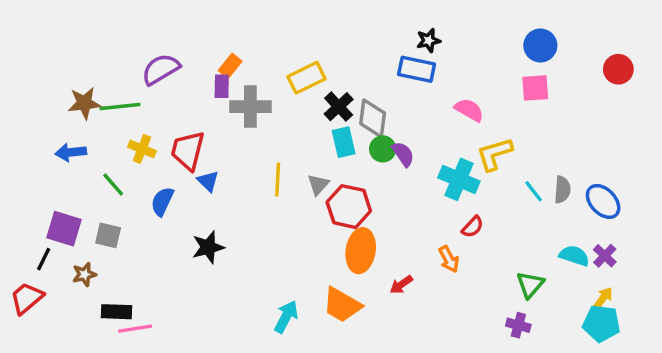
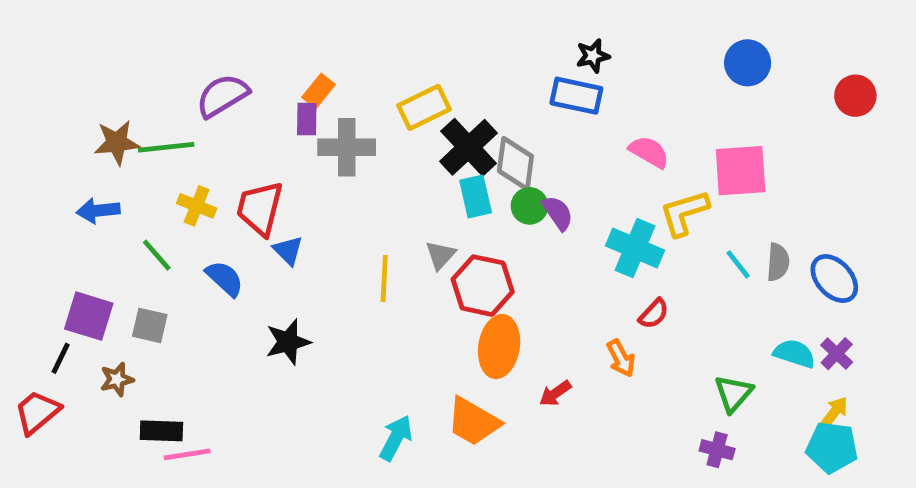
pink square: (535, 88) -> (741, 171), moved, size x1.4
black cross: (339, 107) -> (469, 147), size x1.4
yellow line: (278, 179) -> (384, 279), moved
blue semicircle: (162, 201) -> (225, 279), turned 108

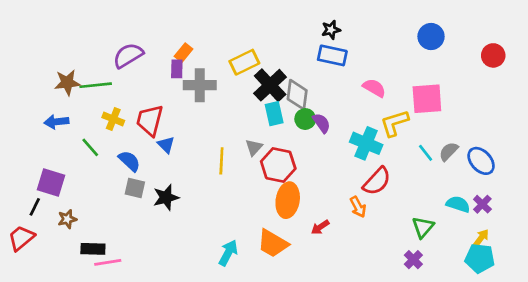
black star: (593, 56) -> (331, 30), moved
gray semicircle: (778, 262) -> (449, 151), turned -140
red semicircle: (654, 314) -> (377, 181), size x1.6
gray square: (150, 325) -> (135, 188), moved
purple cross: (717, 450) -> (413, 260), turned 30

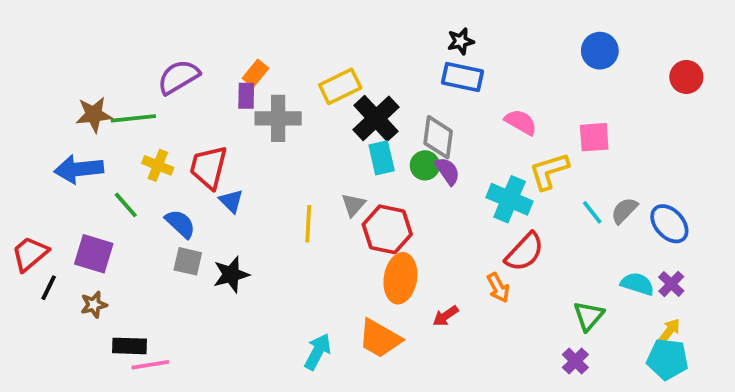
gray diamond: (297, 95) -> (438, 137), moved
pink square: (427, 99) -> (594, 137), size x0.7
blue arrow: (56, 122) -> (79, 169), size x1.4
purple square: (51, 183) -> (94, 254), moved
red trapezoid: (21, 238) -> (30, 254), moved

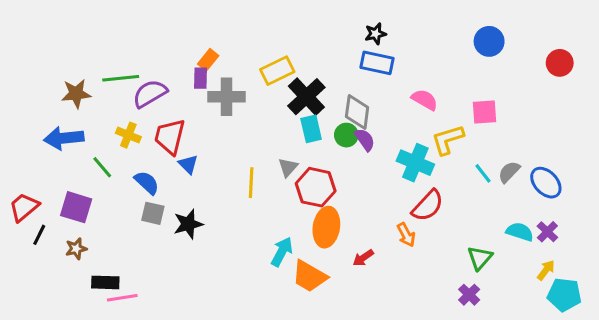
purple semicircle: (178, 77) -> (150, 94), moved
green line: (133, 118) -> (121, 78), moved
cyan arrow: (318, 352) -> (282, 252), moved
cyan pentagon: (668, 359) -> (564, 295), moved

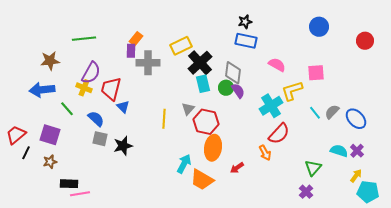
green line: (121, 78) -> (84, 39), moved
purple semicircle: (150, 94) -> (91, 73), moved, turned 150
cyan cross: (415, 163) -> (271, 106), turned 35

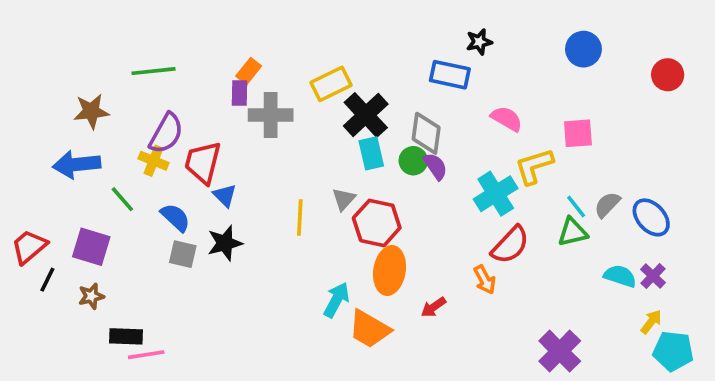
black star: (245, 22) -> (479, 42), moved
black star: (123, 146) -> (225, 243), moved
green triangle: (313, 168) -> (573, 232), moved, turned 36
purple cross: (306, 192) -> (560, 351), size x1.6

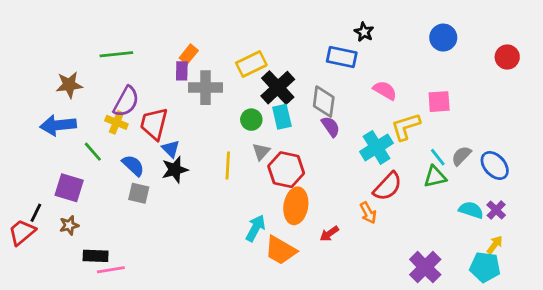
black star: (479, 42) -> (364, 32), turned -30
green circle: (413, 161) -> (251, 120), moved
black star: (225, 243) -> (175, 170), moved
red trapezoid: (29, 247) -> (22, 232), moved
cyan pentagon: (673, 351) -> (485, 267), moved

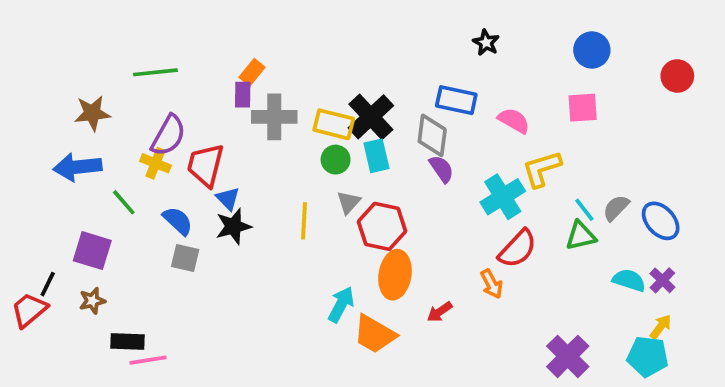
blue rectangle: (342, 57) -> (456, 100), moved
yellow rectangle: (251, 64) -> (334, 124), moved, turned 40
pink square: (439, 102) -> (583, 108), moved

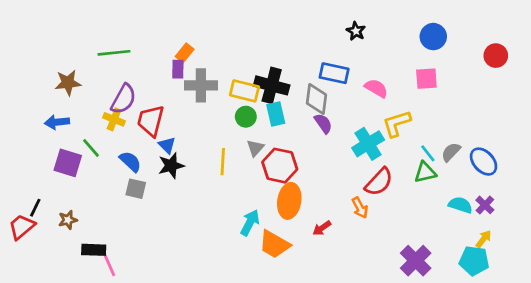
black cross: (371, 117) -> (272, 85), turned -32
blue arrow: (77, 167) -> (57, 122), size x0.7
purple square: (92, 251) -> (68, 163), moved
pink line: (148, 360) -> (109, 263), turned 75

